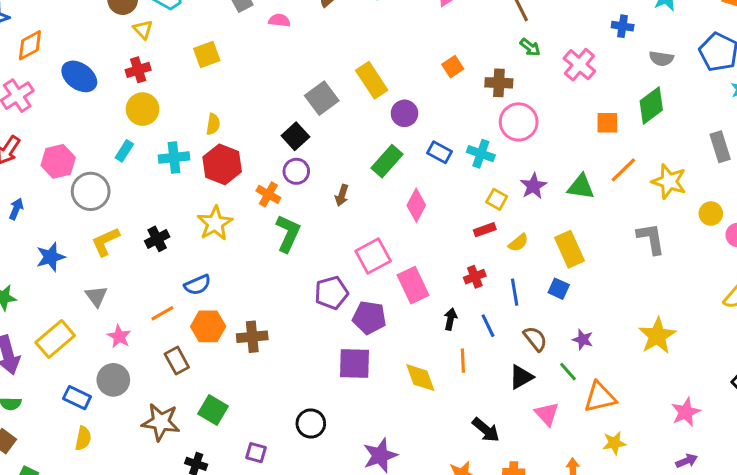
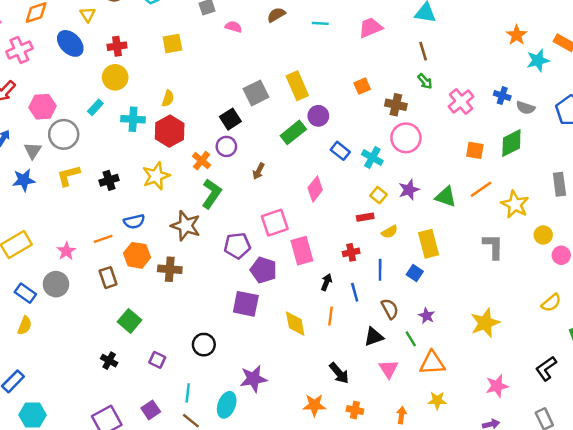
blue cross: (623, 26) -> (502, 96), moved
yellow triangle: (143, 30) -> (88, 14), moved
green rectangle: (387, 161) -> (293, 132), moved
gray triangle: (96, 296) -> (33, 151), moved
brown star: (161, 422) -> (186, 226), moved

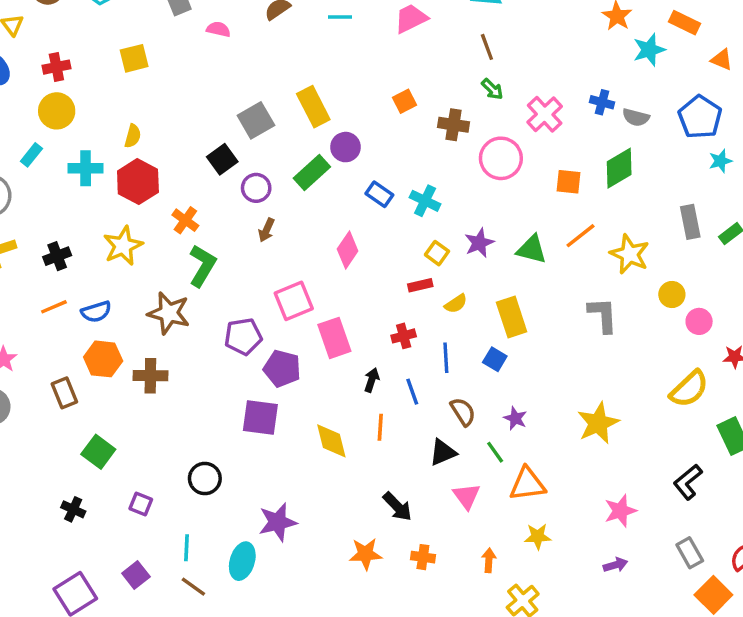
pink circle: (406, 138) -> (501, 158), moved
purple circle: (226, 146) -> (256, 188), moved
orange line: (103, 239) -> (54, 307), moved
yellow semicircle: (551, 303) -> (689, 389), size x1.4

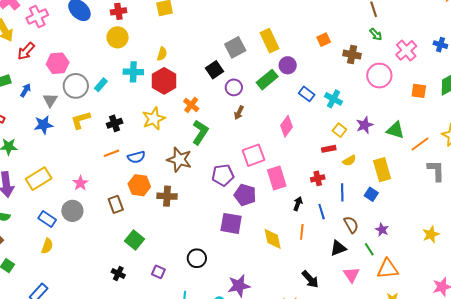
cyan rectangle: (31, 155) -> (101, 85), moved
orange line: (581, 236) -> (420, 144), moved
yellow star: (598, 423) -> (431, 234), size x0.7

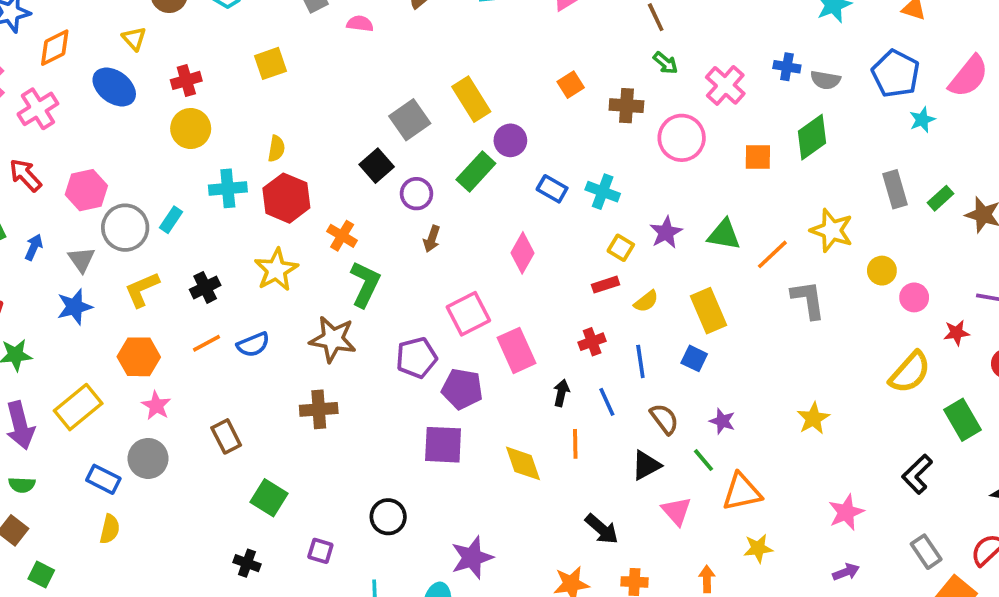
red arrow: (26, 51) -> (25, 175), turned 102
orange hexagon: (139, 185) -> (139, 357), moved

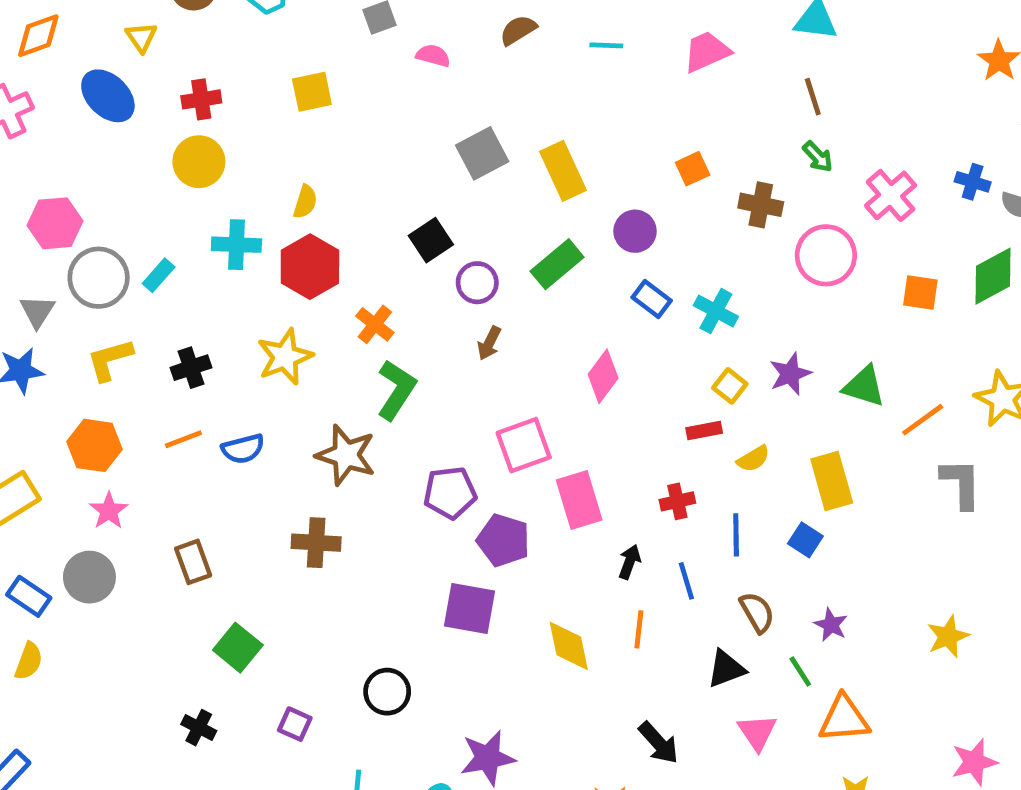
gray square: (410, 120) -> (482, 153), moved
purple circle: (510, 140) -> (635, 231), moved

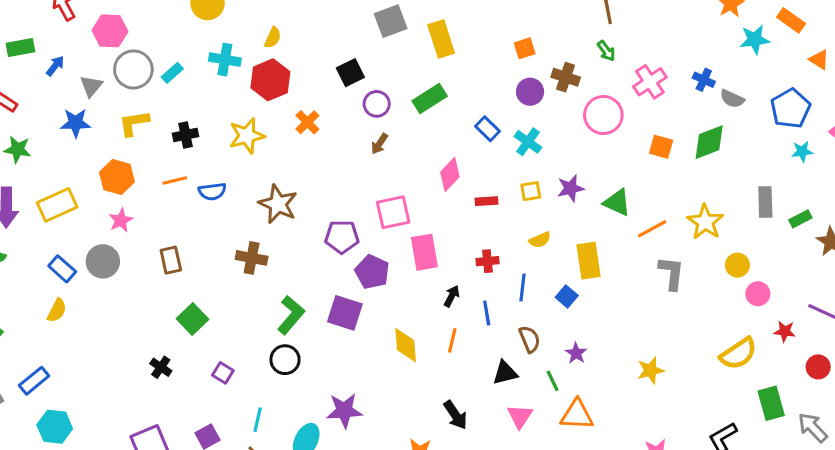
purple circle: (635, 231) -> (530, 92), moved
yellow square: (730, 386) -> (531, 191), turned 35
green L-shape: (396, 390) -> (291, 315), moved
red rectangle: (704, 430) -> (487, 201), moved

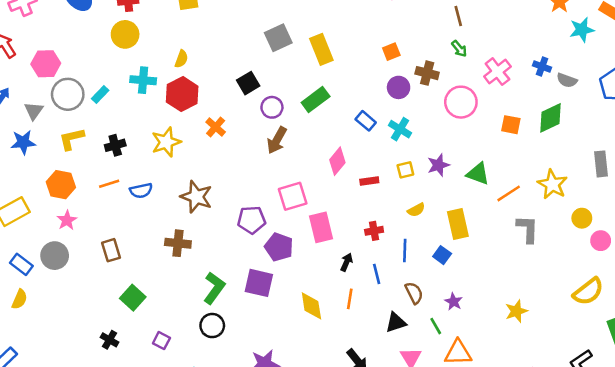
brown arrow: (379, 144) -> (277, 140), size x1.5

